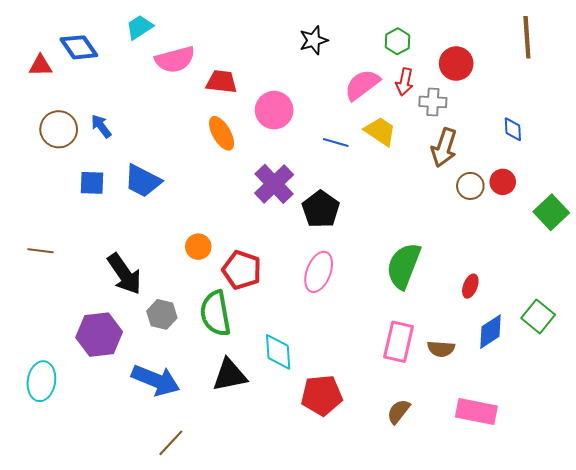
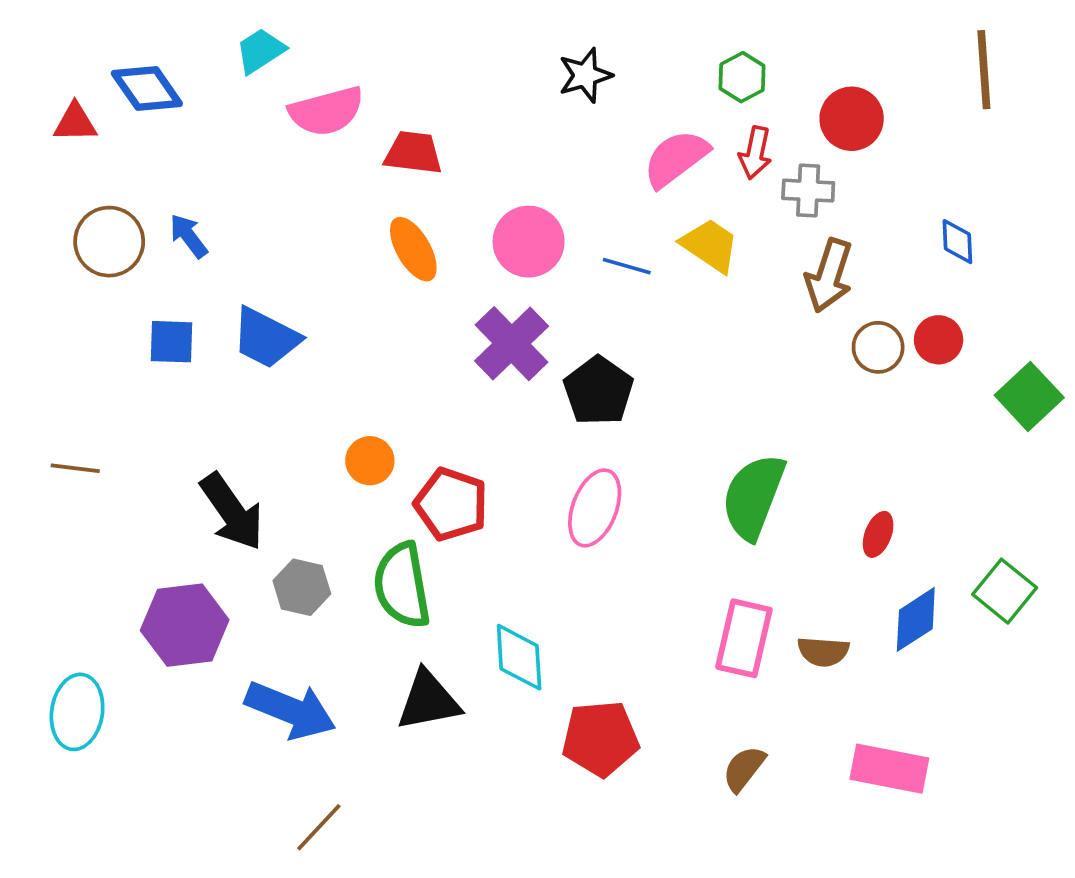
pink circle: (274, 110) -> (529, 242), moved

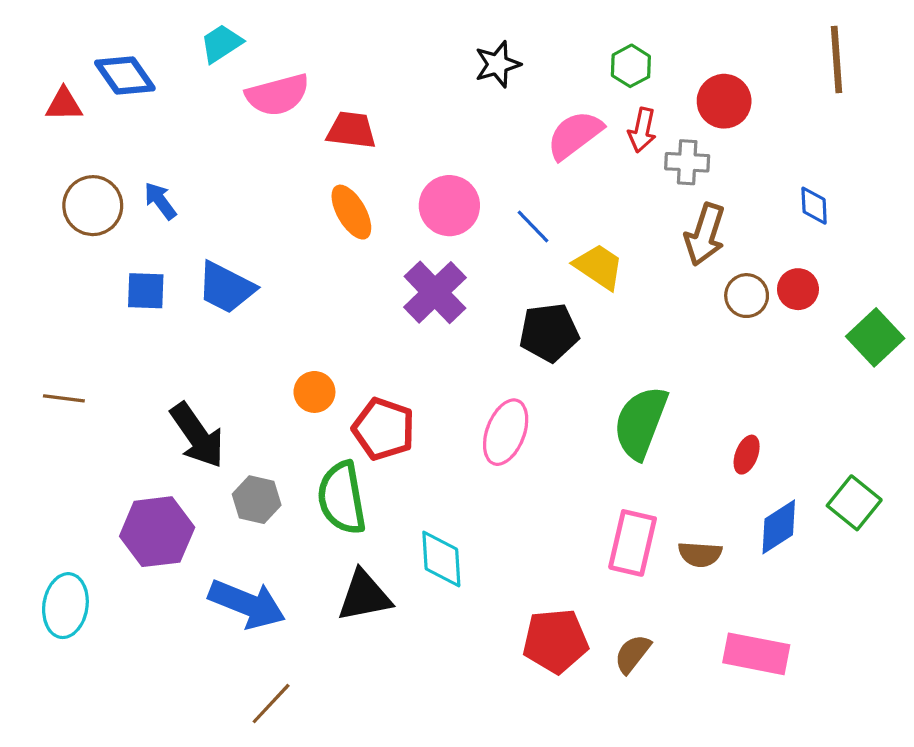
yellow trapezoid: (710, 245) -> (599, 267), moved
blue line: (627, 266) -> (533, 226), turned 30
black pentagon: (598, 391) -> (549, 333), moved, turned 30
red pentagon: (600, 738) -> (555, 641), moved

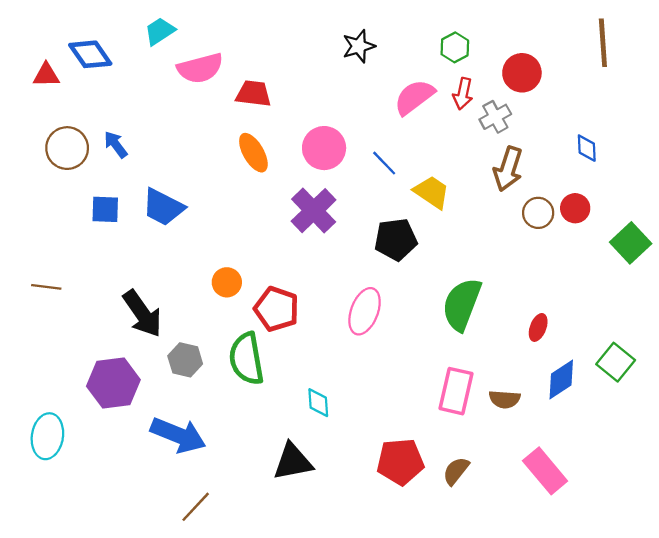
gray cross: (687, 162) -> (495, 117), turned -32
cyan diamond: (441, 559) -> (318, 403), size x0.7
black triangle: (364, 596) -> (293, 462), moved
pink rectangle: (756, 654) -> (545, 471), turned 39

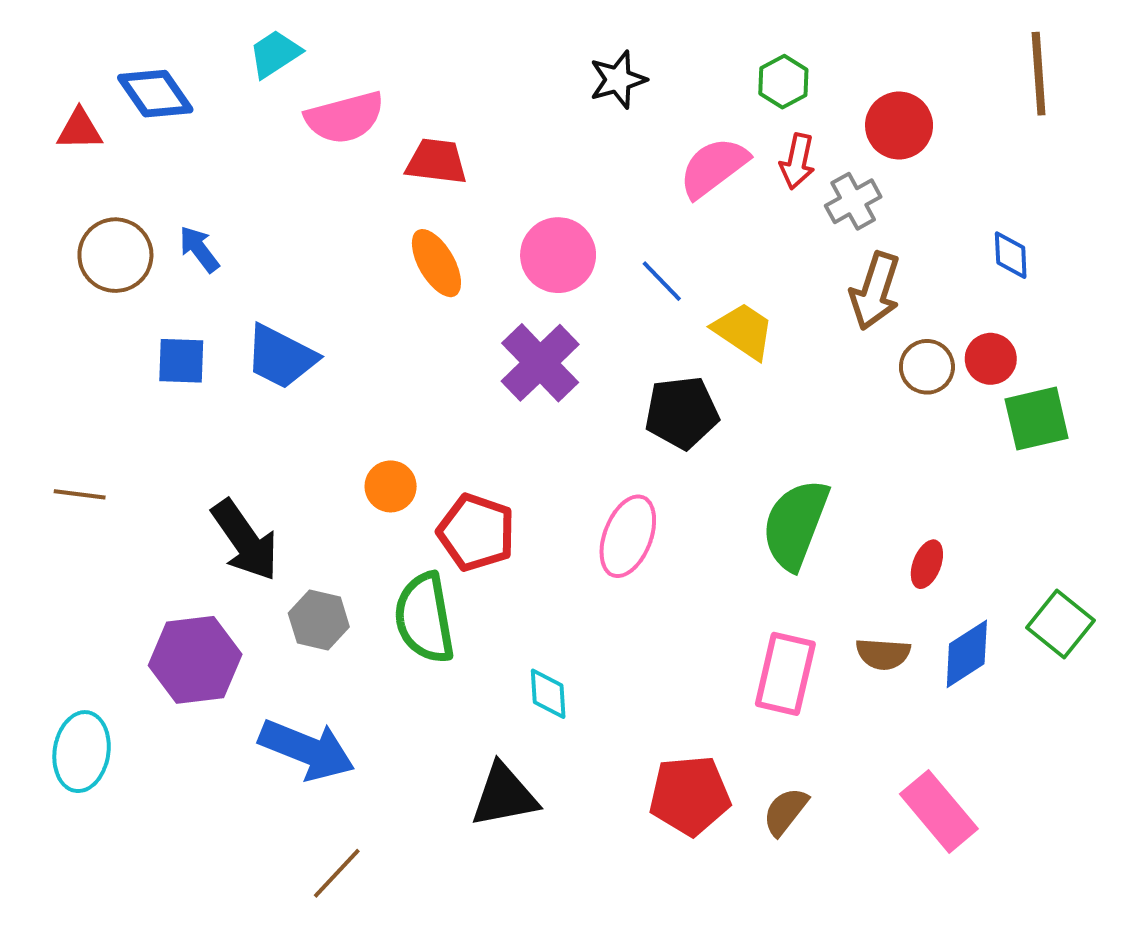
green square: (631, 243) -> (1037, 419), moved, turned 30
brown semicircle: (505, 399) -> (883, 654), moved

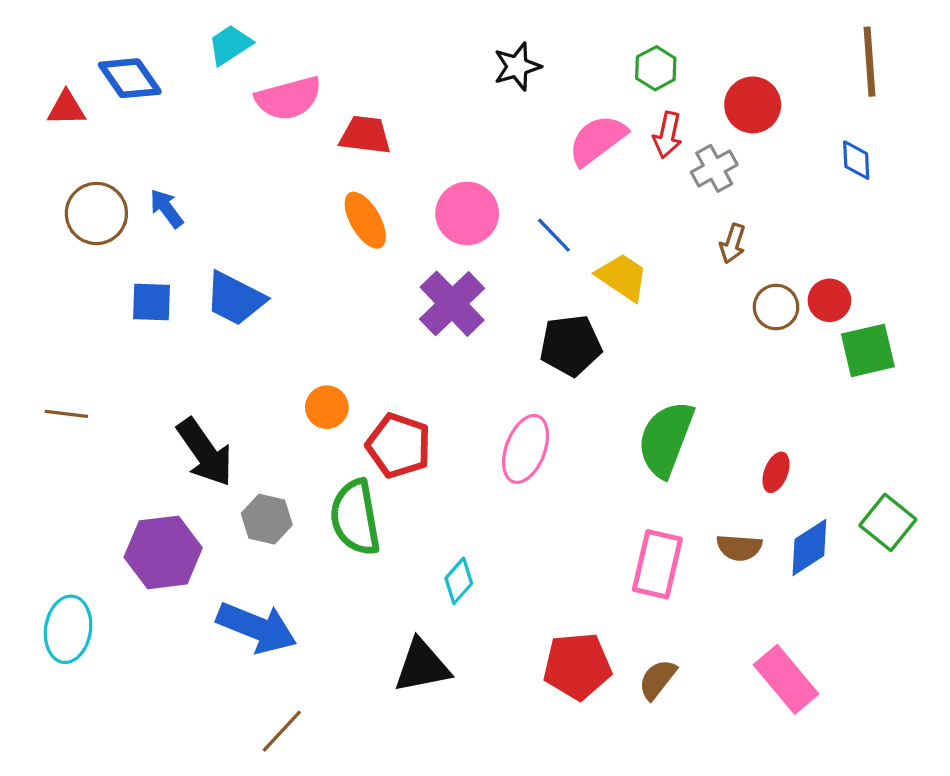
blue diamond: (1011, 255) -> (856, 160), moved
brown arrow: (875, 291) -> (733, 244), size x0.6
cyan diamond: (548, 694) -> (459, 581), turned 45

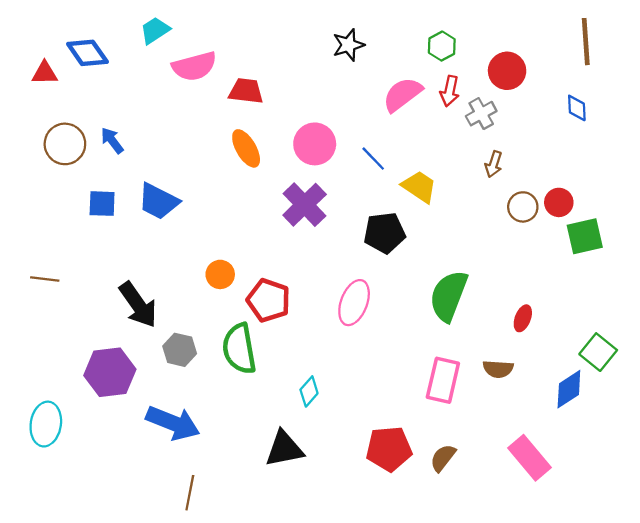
blue diamond: (809, 547) -> (569, 389), moved
brown line: (282, 731) -> (190, 493), turned -32

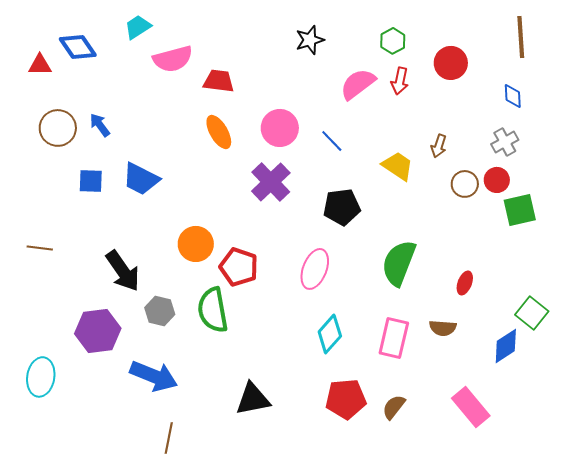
gray cross: (481, 114) -> (505, 142), moved
yellow trapezoid: (419, 187) -> (398, 166), moved
orange circle: (220, 274) -> (196, 244), size x1.4
cyan diamond: (309, 391) -> (330, 334), moved, size x1.4

